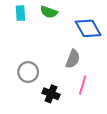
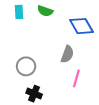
black cross: (51, 94) -> (34, 94), moved

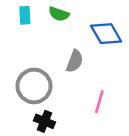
gray semicircle: (67, 54) -> (75, 61), moved
gray circle: (26, 66) -> (34, 86), size x1.4

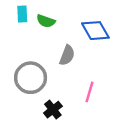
green semicircle: (59, 14) -> (46, 21), moved
black cross: (44, 121) -> (53, 110), moved, turned 30

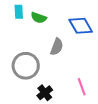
pink line: (90, 92) -> (82, 87), moved, turned -36

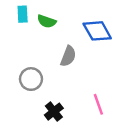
gray circle: (26, 66) -> (31, 79), size x0.7

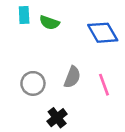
gray semicircle: (68, 56) -> (72, 77), moved
pink line: (98, 104) -> (104, 85), moved

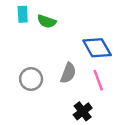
blue diamond: (103, 33) -> (97, 48), moved
black cross: (57, 118) -> (83, 111), moved

